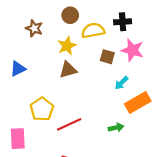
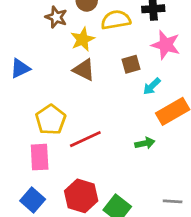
brown star: (34, 28) -> (56, 17), moved
brown square: (107, 57) -> (131, 64), moved, turned -32
brown triangle: (68, 70) -> (84, 70), turned 42
pink rectangle: (18, 139) -> (40, 157), moved

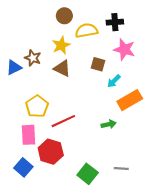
brown star: (56, 17) -> (33, 58), moved
brown square: (131, 64) -> (98, 64), turned 32
red hexagon: (81, 196) -> (51, 152), moved
gray line: (173, 201) -> (121, 168), moved

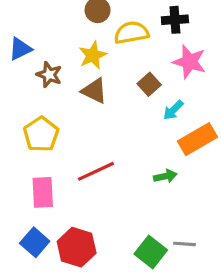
brown square: (98, 64) -> (149, 84), turned 32
blue triangle: (14, 67) -> (20, 49), moved
yellow pentagon: (37, 106) -> (41, 134), moved
red hexagon: (51, 152) -> (77, 247), moved
green square: (88, 174) -> (151, 252), moved

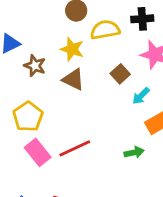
yellow star: (93, 55) -> (72, 49), turned -30
pink rectangle: (43, 192) -> (38, 152), moved, turned -36

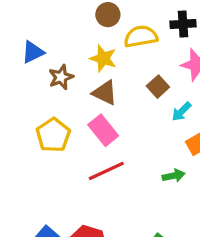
brown star: (35, 66) -> (61, 77), turned 30
pink rectangle: (38, 152) -> (103, 130), moved

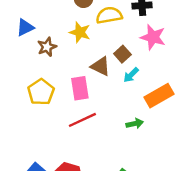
brown triangle: (105, 93) -> (101, 66), moved
cyan arrow: (181, 112) -> (131, 75), moved
pink rectangle: (103, 130) -> (80, 88), turned 30

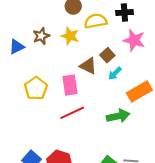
blue triangle: (25, 27) -> (17, 47), moved
brown star: (47, 47) -> (41, 36), moved
green arrow: (135, 124) -> (118, 116), size x1.5

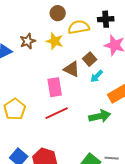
yellow pentagon: (36, 88) -> (15, 109), moved

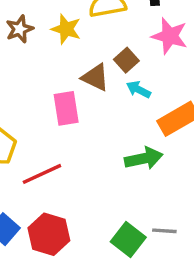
cyan arrow: (97, 76) -> (139, 89), turned 72
red line: (57, 113) -> (42, 174), moved

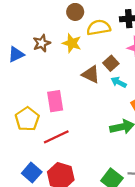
pink rectangle: (66, 108) -> (55, 101), moved

